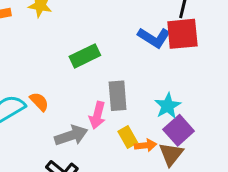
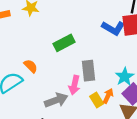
orange semicircle: (39, 102) -> (31, 66), moved
orange arrow: (146, 145) -> (108, 96), moved, turned -56

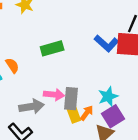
gray rectangle: (88, 71) -> (71, 99), moved
pink arrow: (74, 85) -> (54, 95), turned -108

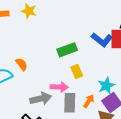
green rectangle: (52, 48) -> (67, 50), moved
gray rectangle: (71, 99) -> (70, 103), moved
yellow rectangle: (74, 115) -> (77, 71), moved

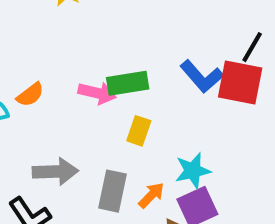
orange semicircle: (22, 64) -> (30, 95), turned 80
yellow rectangle: (77, 71) -> (139, 131), turned 32
pink arrow: (59, 87) -> (97, 93), moved

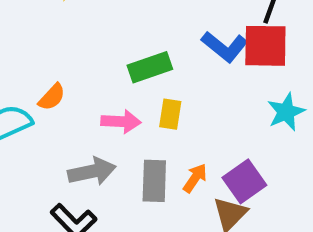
pink arrow: (97, 93) -> (121, 122), moved
cyan star: (193, 171) -> (286, 112), moved

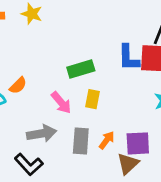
blue L-shape: (225, 47) -> (129, 58), turned 48
pink arrow: (121, 122) -> (61, 103), turned 45
purple square: (244, 181) -> (138, 143), turned 30

